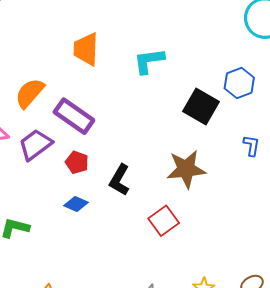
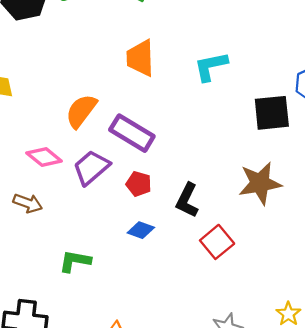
black square: (201, 106) -> (272, 113), turned -32
red square: (164, 221) -> (217, 242), moved

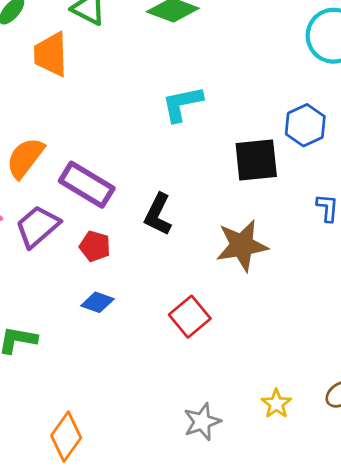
orange trapezoid: (140, 58) -> (51, 54), moved
black L-shape: (187, 200) -> (158, 214), moved

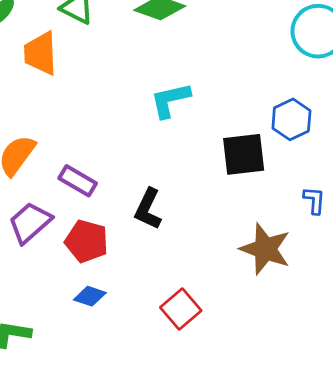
purple rectangle: (87, 185) -> (78, 181), size x0.7
brown star: (242, 245) -> (265, 249), moved, turned 30
red pentagon: (95, 246) -> (87, 241), size x1.4

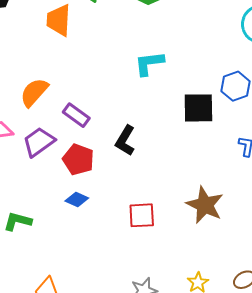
brown star: (265, 249) -> (205, 205), moved
red square: (181, 309) -> (142, 215), turned 32

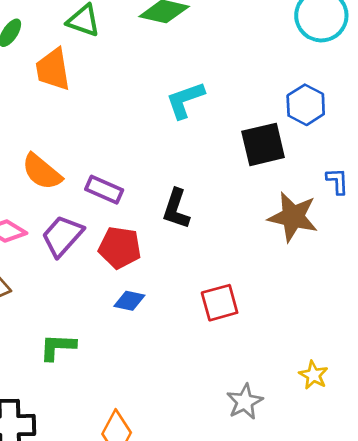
orange semicircle: (34, 92) -> (42, 172), turned -80
brown star: (205, 205) -> (293, 217), moved

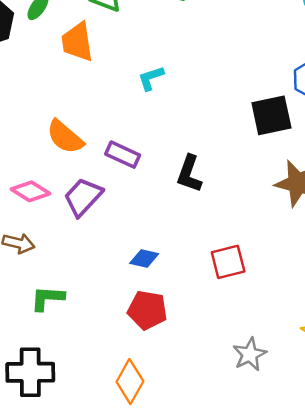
cyan L-shape: (185, 100) -> (151, 78), moved, size x0.7
red pentagon: (120, 248) -> (147, 310), moved
green L-shape: (58, 347) -> (47, 298), moved

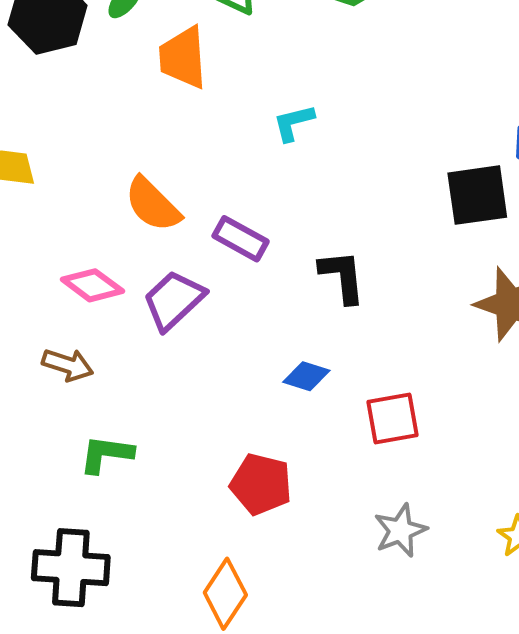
black L-shape: (189, 174) -> (342, 277), turned 150
blue diamond: (144, 258) -> (306, 376), moved
gray star: (250, 354) -> (400, 531), moved

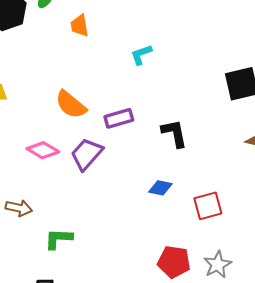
orange trapezoid: (183, 58) -> (80, 26), size x0.7
purple rectangle: (241, 239) -> (119, 118), turned -40
brown arrow: (68, 365) -> (19, 208), moved
red pentagon: (261, 484) -> (174, 262), moved

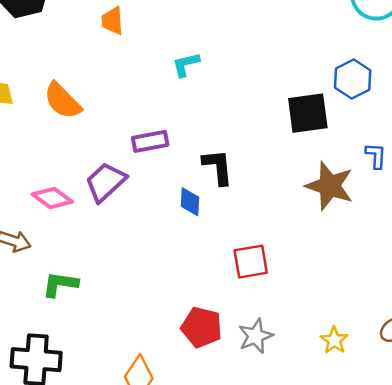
orange semicircle: (71, 105) -> (62, 101), moved
pink diamond: (43, 150) -> (52, 198), moved
blue diamond: (160, 188) -> (190, 202), moved, turned 75

